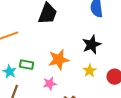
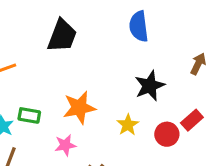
black star: (92, 45) -> (150, 86), moved

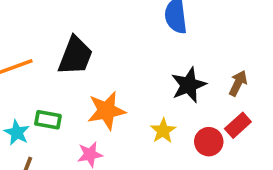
black trapezoid: (62, 36) -> (75, 56), moved
brown arrow: (198, 64) -> (238, 83), moved

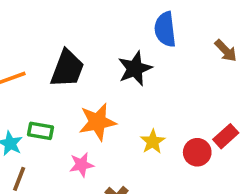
brown arrow: (238, 83) -> (226, 51), moved, turned 110
black star: (189, 85) -> (135, 69), moved

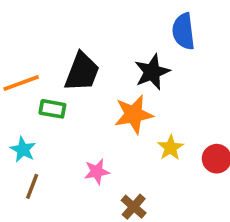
orange star: (97, 122) -> (134, 114), moved
green rectangle: (40, 131) -> (52, 109), moved

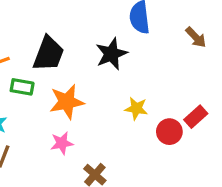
orange star: (134, 114) -> (67, 102), moved
yellow star: (171, 148) -> (136, 108), moved, turned -30

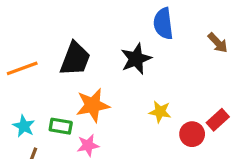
green rectangle: (22, 87) -> (61, 126), moved

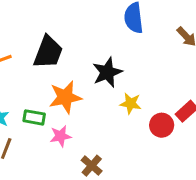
black star: (136, 59) -> (107, 72), moved

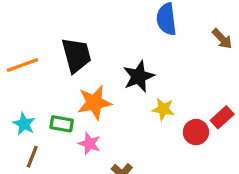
black trapezoid: (48, 52) -> (76, 55), turned -36
pink star: (61, 136) -> (89, 144), turned 30

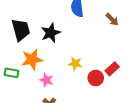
black star: (139, 76) -> (51, 33), moved
pink star: (89, 144) -> (46, 80), moved

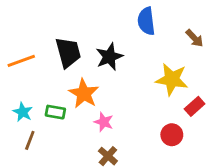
orange star: (32, 60) -> (84, 94), turned -30
yellow star: (75, 64) -> (172, 79), moved, size x1.6
red circle: (96, 78) -> (172, 135), moved

